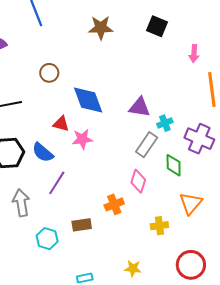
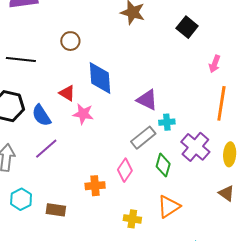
brown rectangle: (82, 225) -> (56, 210), moved

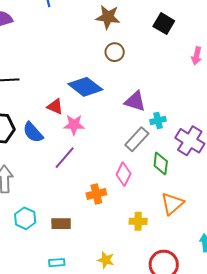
brown circle: (70, 41) -> (115, 52), moved
blue diamond: (100, 78) -> (85, 87), turned -40
purple line: (46, 149) -> (65, 158), moved

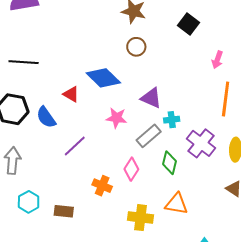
pink star: (74, 125) -> (116, 118), moved
orange cross: (96, 194) -> (102, 186), turned 30
orange triangle: (172, 204) -> (176, 204), turned 45
yellow cross: (138, 221) -> (141, 218), size x1.4

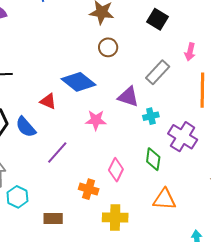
gray rectangle: (149, 136) -> (158, 72), moved
cyan hexagon: (29, 202) -> (17, 197), moved
yellow cross: (141, 218) -> (115, 218), moved

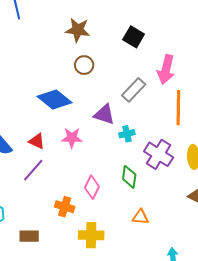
pink arrow: (190, 52) -> (166, 69), size x1.6
red triangle: (48, 101) -> (37, 141), moved
orange triangle: (164, 199) -> (140, 217), size x0.7

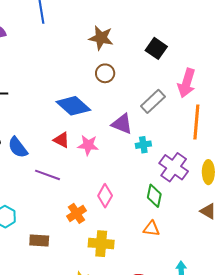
red triangle: (37, 141) -> (61, 140), moved
purple line: (33, 170) -> (48, 175), turned 65
green diamond: (129, 177) -> (154, 196), moved
orange cross: (65, 207) -> (77, 213), turned 36

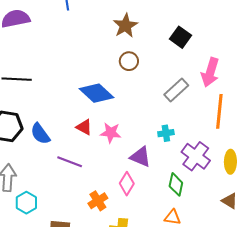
brown star: (101, 38) -> (125, 26), turned 30
purple triangle: (122, 124) -> (140, 157), moved

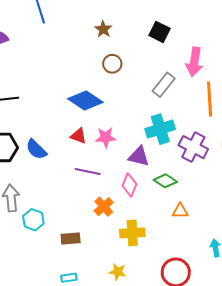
brown star: (125, 26) -> (103, 29), size x0.7
cyan cross: (166, 133) -> (160, 129), size x1.8
purple line: (70, 162) -> (88, 171), moved
green diamond: (176, 184) -> (165, 181), moved, turned -60

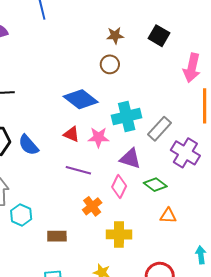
brown star: (103, 29) -> (115, 35), moved, turned 30
gray rectangle: (164, 85) -> (160, 129), moved
cyan cross: (160, 129) -> (127, 117), moved

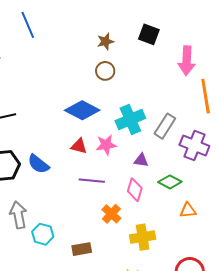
purple triangle: (130, 159) -> (141, 160), size x0.7

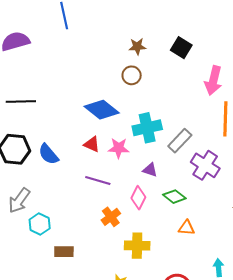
gray arrow: (18, 215) -> (19, 200), turned -144
brown rectangle: (82, 249) -> (64, 252), moved

